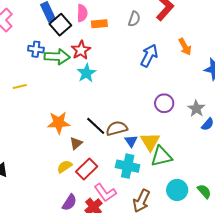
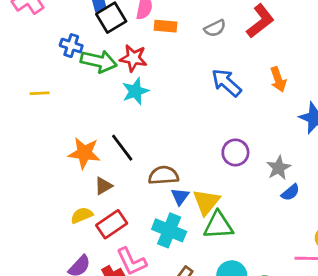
gray semicircle: (134, 19) -> (215, 28), turned 35
red star: (81, 50) -> (133, 58), turned 30
blue arrow: (149, 56) -> (226, 83), turned -85
black line: (96, 126) -> (122, 148), moved

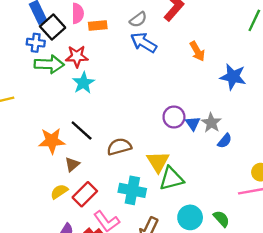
blue cross: (71, 46) -> (36, 43), moved
blue arrow: (226, 83) -> (144, 43), moved
blue triangle: (180, 197) -> (193, 123), moved

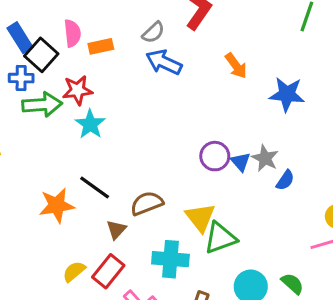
brown triangle: (72, 164) -> (116, 230), moved

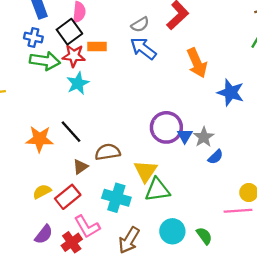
orange rectangle: (101, 46) -> (97, 47), moved
black square: (41, 55) -> (69, 32), moved
orange arrow: (236, 66) -> (197, 63), size x1.4
purple circle: (215, 156) -> (166, 127), size x1.4

